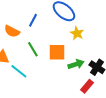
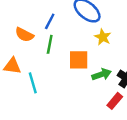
green line: (33, 49) -> (50, 44), moved, turned 42
cyan line: (19, 71) -> (33, 83), turned 36

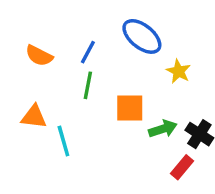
orange semicircle: (24, 35) -> (39, 56), moved
yellow star: (103, 37) -> (179, 71), moved

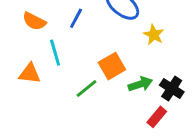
green line: (88, 85) -> (86, 89), moved, turned 40
orange square: (130, 108) -> (112, 66), turned -30
cyan line: (63, 141) -> (55, 53), moved

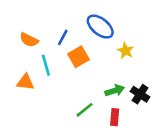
orange square: (112, 66) -> (78, 57), moved
green line: (86, 89) -> (84, 110), moved
red rectangle: (157, 117) -> (115, 117), moved, turned -35

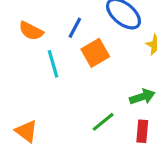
orange triangle: (25, 82) -> (26, 131), moved, turned 30

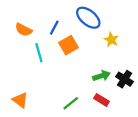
green line: (103, 122) -> (71, 103), moved
red rectangle: (142, 131) -> (101, 100), turned -64

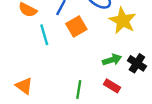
yellow star: (111, 40) -> (123, 21), size x1.6
green line: (71, 103) -> (79, 89), turned -42

